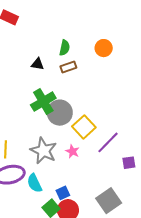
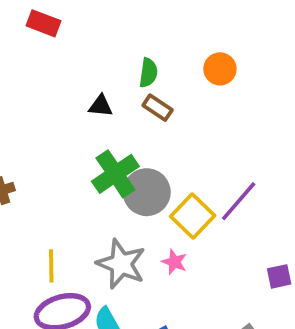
brown rectangle: (68, 67) -> (158, 108), turned 56
purple line: (108, 142) -> (239, 201), moved

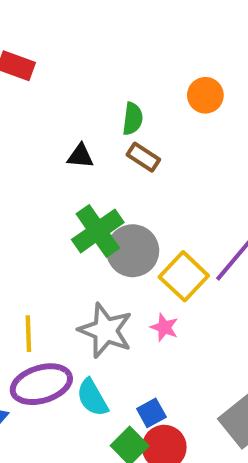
orange circle: (220, 69) -> (205, 95), moved

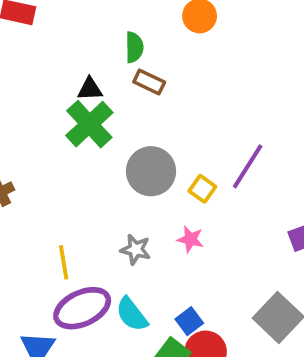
green cross: (98, 231) -> (89, 124), moved
yellow square: (184, 276) -> (202, 189), size x0.6
gray star: (105, 330) -> (136, 249), size x0.6

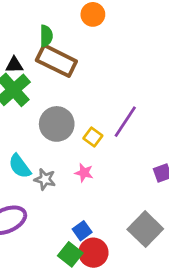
brown rectangle: (149, 82) -> (56, 61), size x1.8
cyan semicircle: (132, 314) -> (20, 166), moved

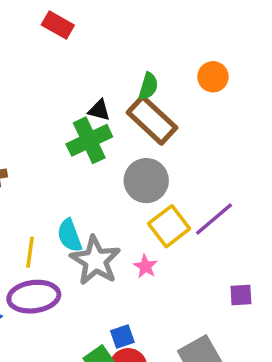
gray circle: (57, 124) -> (146, 181), moved
yellow square: (93, 137) -> (169, 226), size x1.6
gray star: (45, 179) -> (95, 260), size x1.8

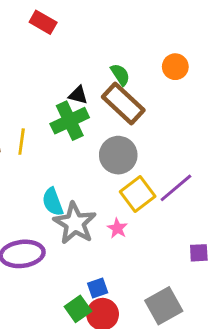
green semicircle: (148, 86) -> (120, 75), turned -50
yellow line: (30, 252) -> (22, 142), moved

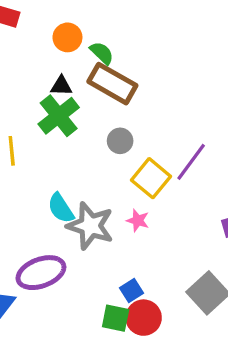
orange circle: (175, 67) -> (67, 37), moved
gray circle: (118, 155) -> (120, 141), size x0.6
green square: (78, 309) -> (116, 318), turned -30

